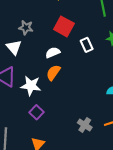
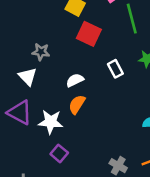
red square: (64, 26) -> (89, 34), moved

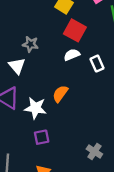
white semicircle: (75, 80) -> (72, 55), moved
purple square: (59, 153) -> (42, 137), turned 35

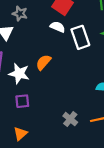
white semicircle: (72, 55) -> (58, 27), turned 40
white rectangle: (97, 64) -> (80, 37), size x1.5

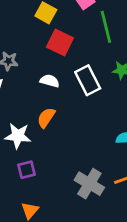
white semicircle: (58, 27) -> (50, 81), moved
gray cross: (70, 119) -> (89, 184), size x1.5

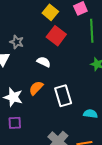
white rectangle: (88, 80) -> (63, 96), moved

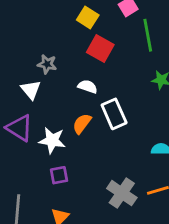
white rectangle: (63, 96) -> (114, 114), moved

